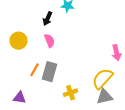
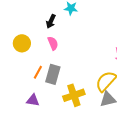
yellow cross: (70, 93) -> (74, 95), size x1.5
purple triangle: (20, 98) -> (33, 100), moved

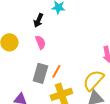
orange line: (38, 72) -> (56, 71), moved

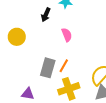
pink semicircle: (40, 42) -> (67, 35), moved

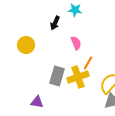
orange line: (64, 66) -> (88, 63), moved
yellow cross: (69, 89) -> (78, 77), moved

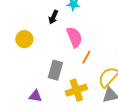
pink semicircle: (76, 43) -> (74, 37), size x1.5
yellow cross: (78, 77) -> (76, 90), moved

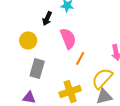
yellow circle: (24, 39) -> (28, 41), moved
gray rectangle: (55, 70) -> (37, 69), moved

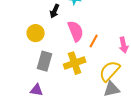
orange line: (80, 59) -> (94, 41), moved
yellow cross: (70, 92) -> (75, 63), moved

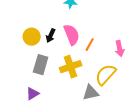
black arrow: (55, 11) -> (51, 36), moved
gray triangle: (112, 89) -> (91, 93), moved
purple triangle: (37, 90) -> (33, 94), turned -40

